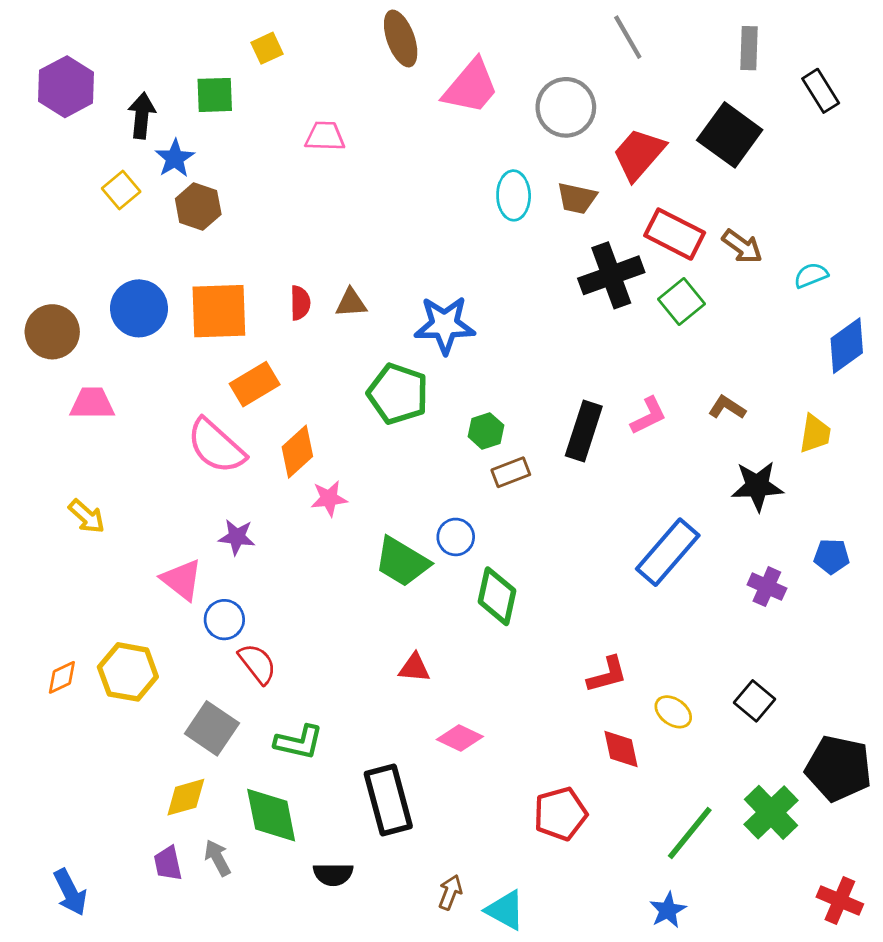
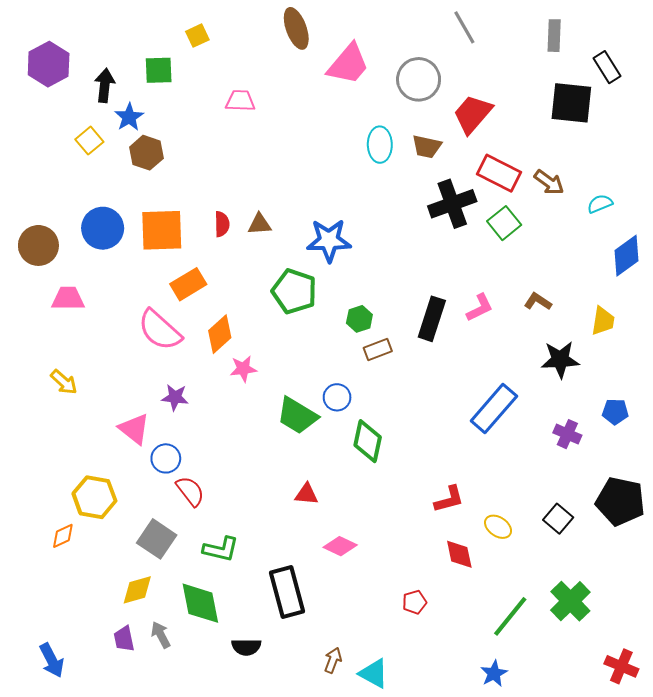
black square: (730, 135) -> (571, 103), moved, turned -30
orange diamond: (62, 677) -> (63, 536), moved
black pentagon: (839, 768) -> (620, 501), moved
red pentagon: (560, 814) -> (414, 602), size x0.6

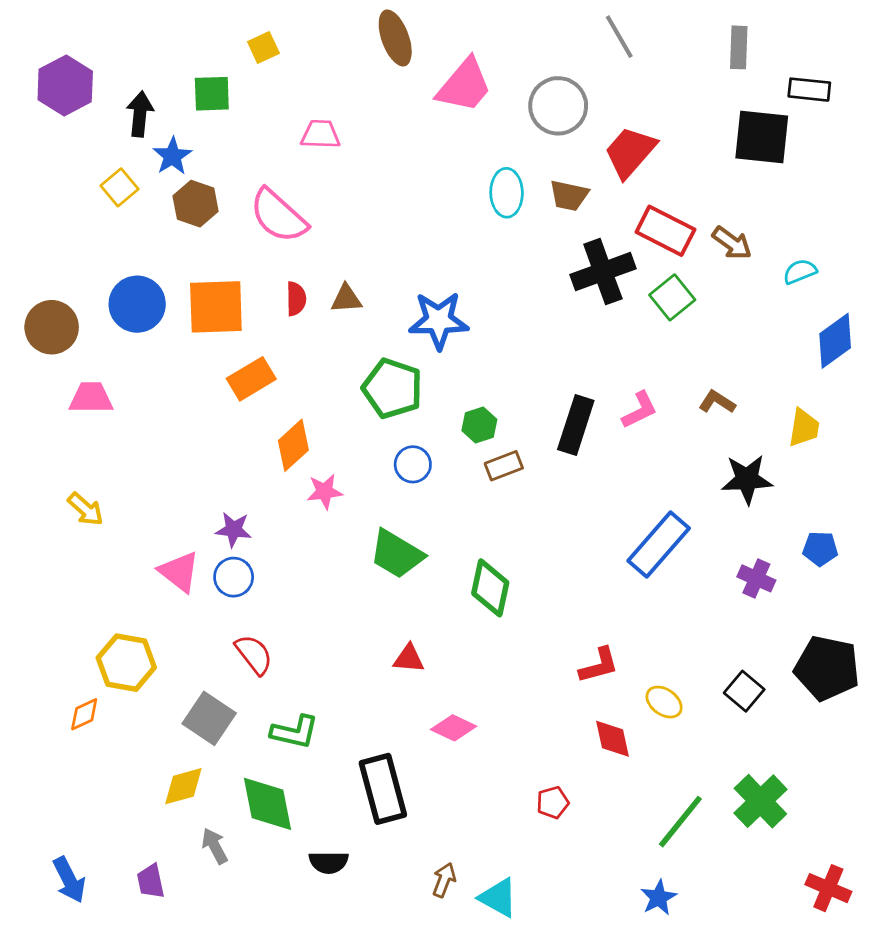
black rectangle: (607, 67) -> (809, 90), turned -52
pink semicircle: (160, 330) -> (278, 216), moved
blue circle: (337, 397) -> (413, 464), moved
blue circle: (166, 458) -> (234, 577), moved
purple trapezoid: (124, 639) -> (151, 881), moved

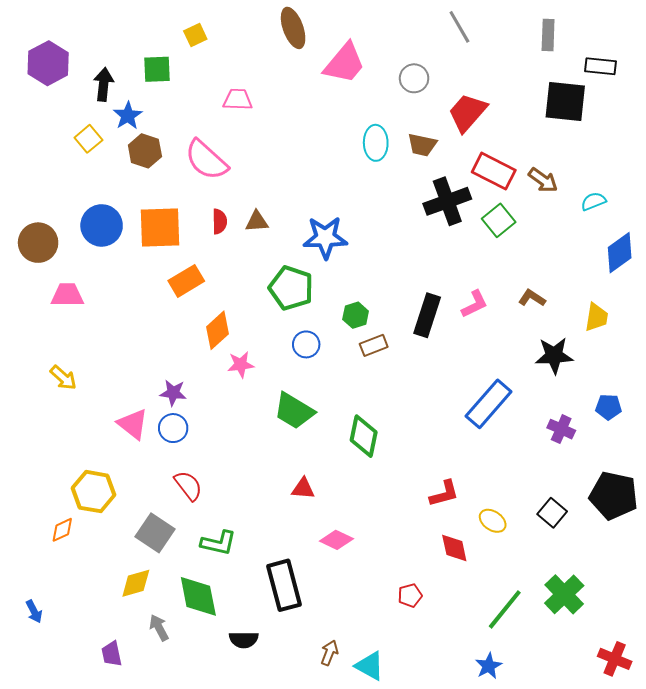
gray circle: (558, 106) -> (414, 78), size x0.7
blue arrow: (69, 880) -> (34, 612), moved, size x0.7

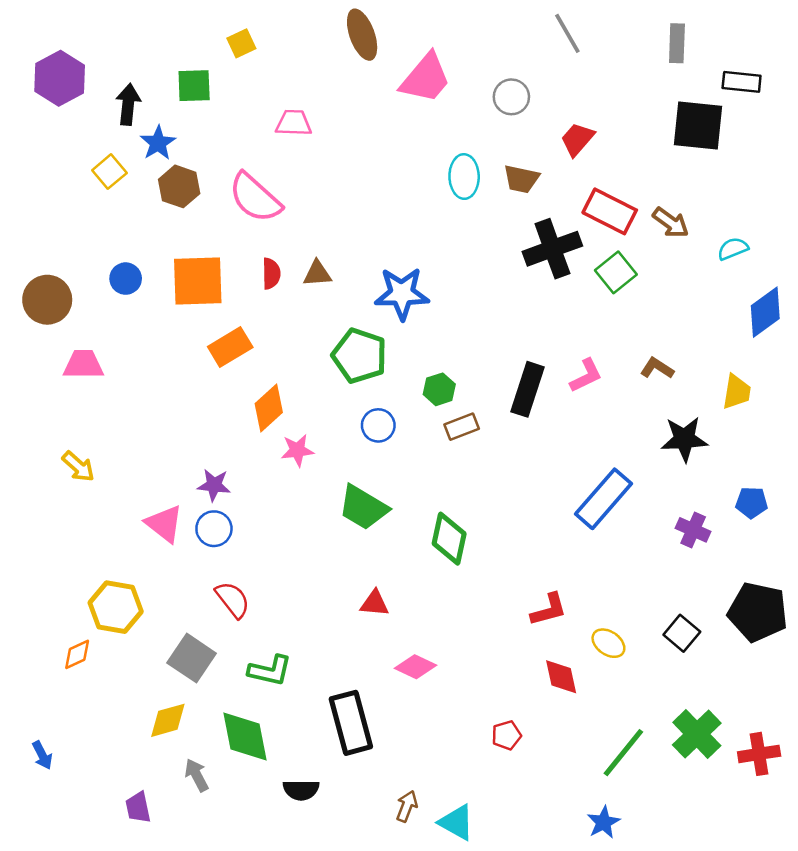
red trapezoid: (467, 113) -> (577, 139), size x0.7
blue circle: (102, 225) -> (126, 279), size x0.6
red cross: (615, 659) -> (759, 754), moved, turned -32

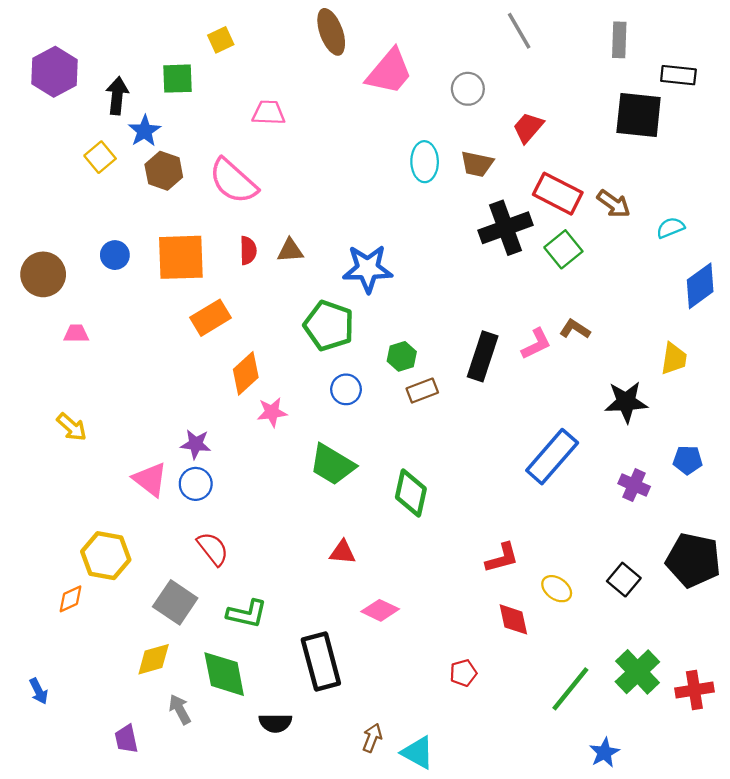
pink trapezoid: (83, 364) -> (76, 334), size x0.7
brown L-shape: (657, 368) -> (575, 329), moved
blue star: (603, 822) -> (604, 753), moved

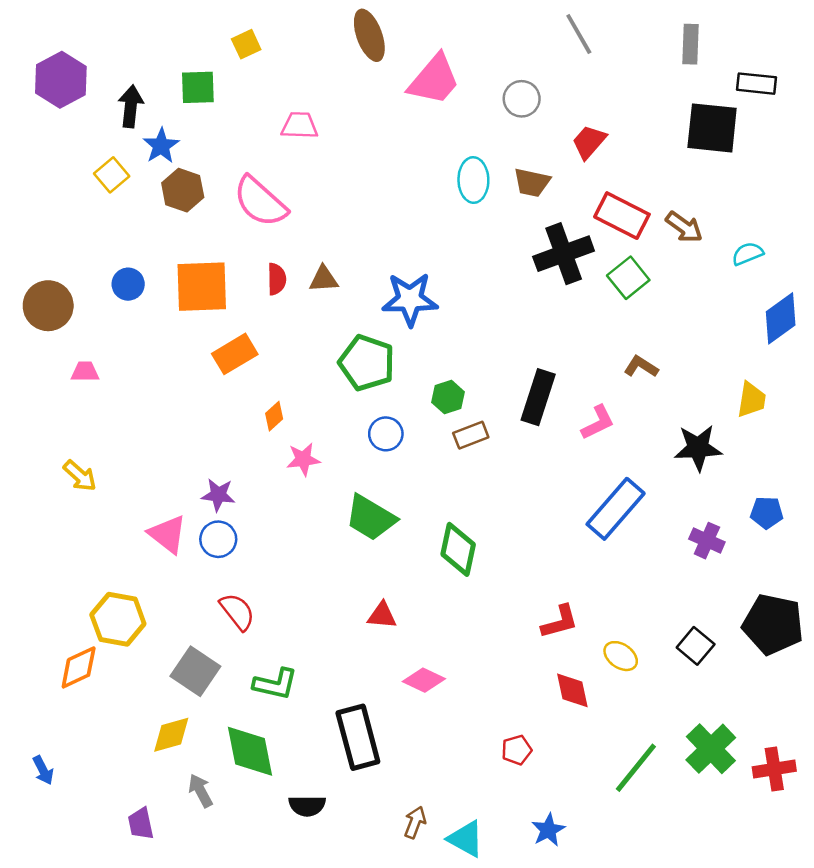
pink L-shape: (536, 344) -> (598, 422), moved
orange diamond: (246, 373) -> (274, 416), size x0.6
orange diamond: (70, 599) -> (79, 667), size x1.4
blue star: (604, 753) -> (548, 830), moved

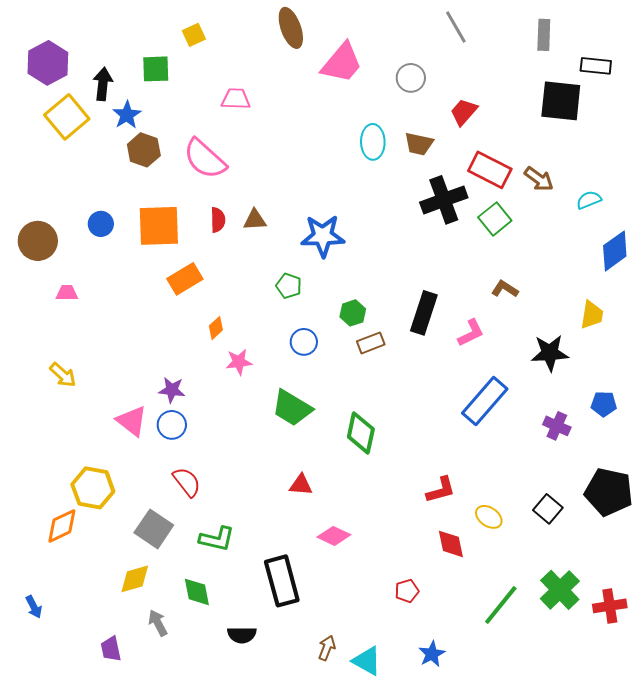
yellow square: (112, 175) -> (67, 117), moved, size x1.6
green pentagon: (367, 363) -> (289, 286), size x0.6
green diamond: (250, 751) -> (197, 592), size x0.7

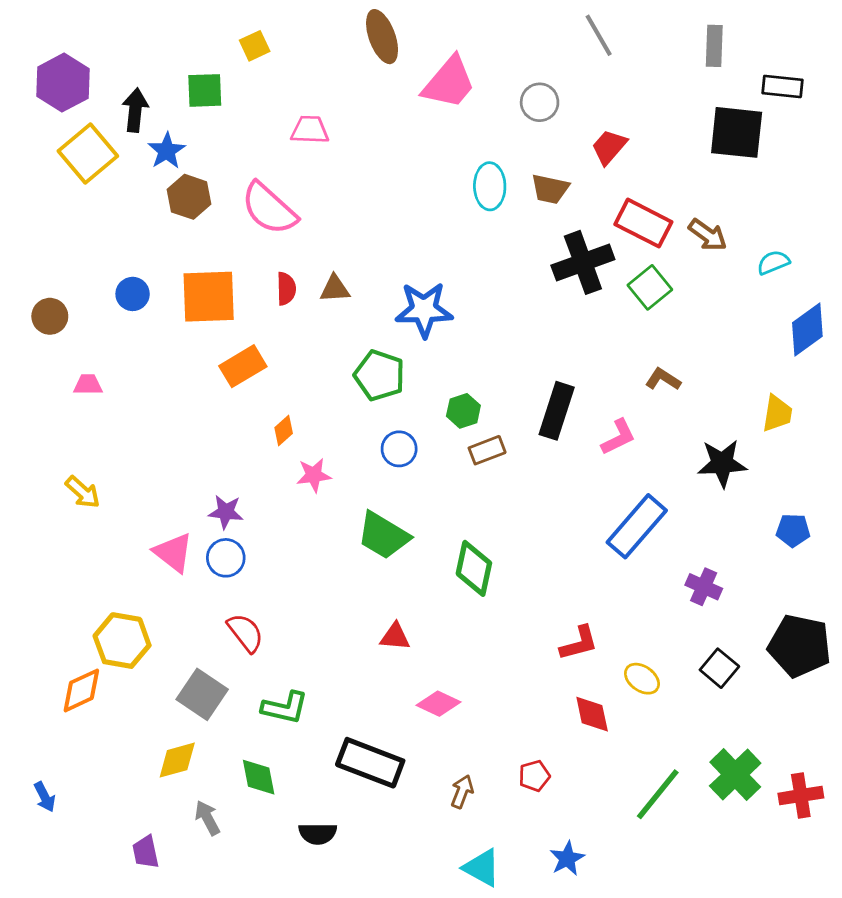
brown circle: (38, 241) -> (50, 316), size x0.7
green pentagon: (289, 286) -> (379, 375), size x1.5
purple cross: (557, 426) -> (704, 587), moved
black rectangle: (282, 581) -> (370, 763), turned -54
brown arrow: (327, 648) -> (462, 792), moved

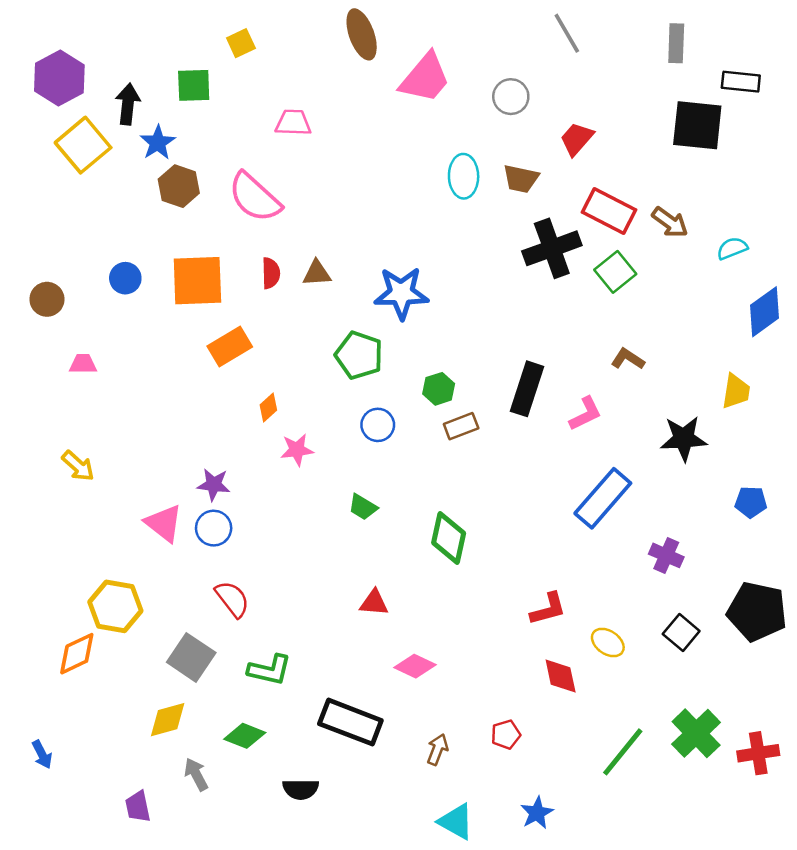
green trapezoid: (383, 536) -> (363, 507), size x0.6
green diamond: (259, 777) -> (245, 736), turned -57

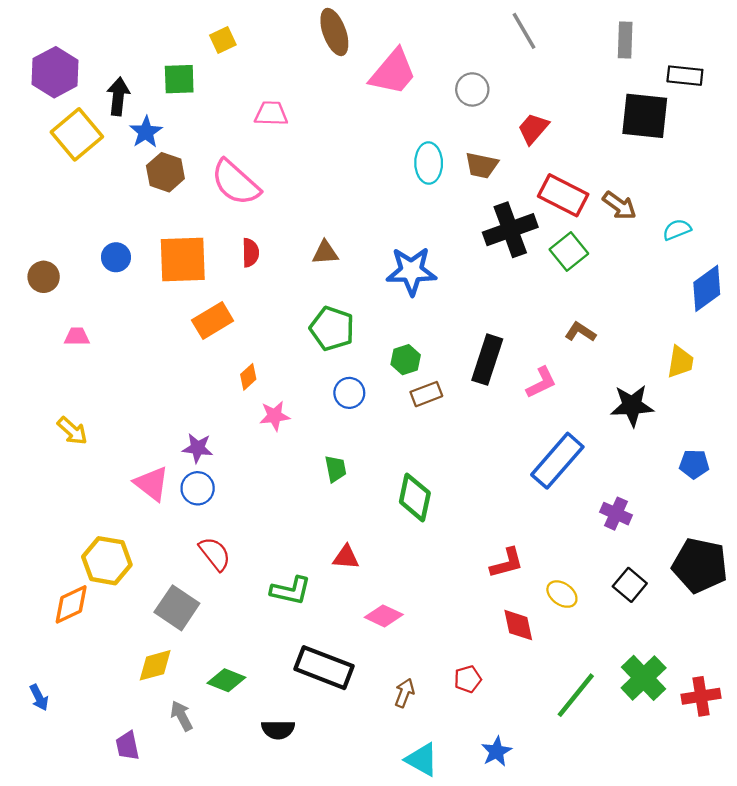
brown triangle: (317, 273) -> (325, 253), moved
blue star: (401, 293) -> (411, 271), moved
green trapezoid: (363, 507) -> (336, 469), turned -132
green L-shape: (270, 670) -> (291, 591), moved

